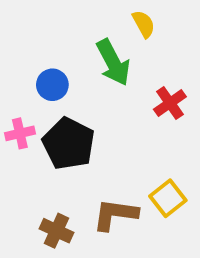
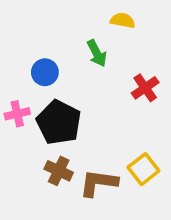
yellow semicircle: (144, 24) -> (123, 20), turned -50
green arrow: (113, 62) -> (97, 53), size x0.7
brown cross: (56, 231) -> (59, 171), moved

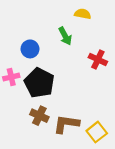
red cross: (145, 88) -> (98, 59), turned -30
yellow square: (143, 169) -> (97, 132), moved

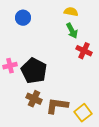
green arrow: (65, 36) -> (72, 31), moved
blue circle: (30, 49) -> (23, 18), moved

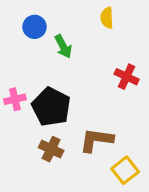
yellow semicircle: (71, 12) -> (107, 18), turned -104
green arrow: (72, 31) -> (63, 46), moved
brown L-shape: (57, 106) -> (96, 140), moved

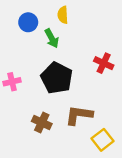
yellow semicircle: (107, 18) -> (63, 15), moved
black pentagon: (51, 107) -> (57, 78), moved

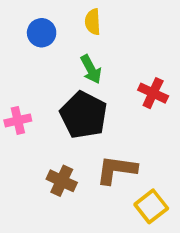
green arrow: (52, 38) -> (91, 69), moved

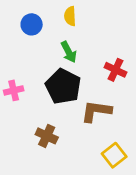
brown L-shape: (116, 170) -> (96, 111), moved

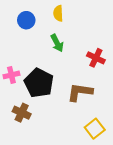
black pentagon: (63, 86) -> (39, 83), moved
brown cross: (47, 136) -> (22, 113), moved

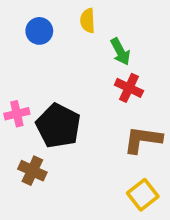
green arrow: (57, 43) -> (120, 52), moved
red cross: (96, 58) -> (129, 88), moved
brown L-shape: (80, 92) -> (143, 140), moved

